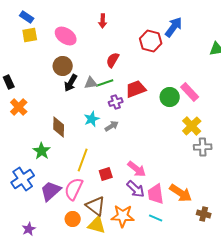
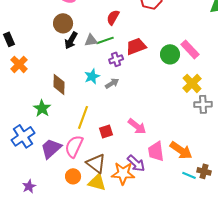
purple arrow: (136, 189) -> (136, 163), moved
cyan line: (156, 218) -> (189, 175), moved

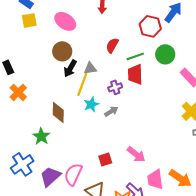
green line: (105, 40) -> (135, 56), moved
red trapezoid: (136, 46) -> (135, 74), turned -70
green circle: (170, 54) -> (165, 54), moved
yellow line: (83, 117) -> (82, 84), moved

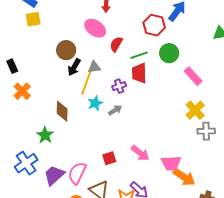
pink ellipse: (65, 21) -> (95, 28), moved
pink trapezoid: (155, 179) -> (171, 163), moved, turned -85

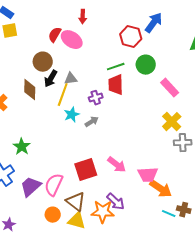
red semicircle: (116, 44) -> (55, 35), moved
brown diamond: (62, 111) -> (30, 90), moved
red square: (109, 158) -> (86, 170), size x1.6

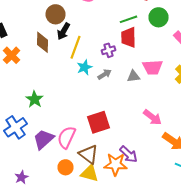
gray triangle: (71, 79) -> (134, 76), moved
pink arrow: (117, 165) -> (152, 117), moved
pink trapezoid: (148, 175) -> (152, 67), moved

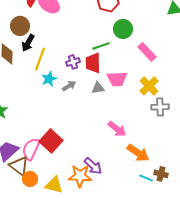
green line: (128, 19) -> (101, 46), moved
red trapezoid: (128, 37) -> (93, 63), moved
red square: (98, 122) -> (51, 141), moved, turned -30
brown triangle: (88, 154) -> (19, 166), moved

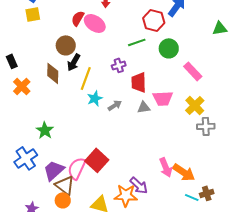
green line: (101, 46) -> (137, 42), moved
purple cross: (73, 62) -> (119, 65), moved
pink arrow: (117, 129) -> (166, 167), moved, turned 30
brown cross: (161, 174) -> (207, 193), turned -32
orange circle: (30, 179) -> (63, 200), moved

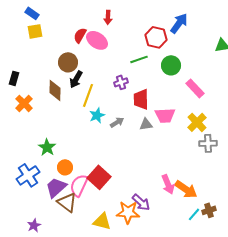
black rectangle: (12, 61) -> (14, 78), turned 40
cyan line: (192, 197) -> (194, 214), turned -72
orange circle: (63, 200) -> (65, 167), moved

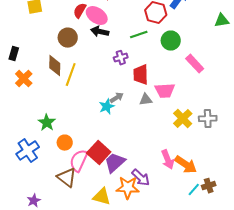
black arrow: (76, 79) -> (100, 32), moved, turned 72
yellow line: (88, 95) -> (71, 75), moved
cyan star: (97, 115) -> (107, 107), moved
yellow cross: (197, 122) -> (183, 119), moved
purple trapezoid: (56, 187) -> (115, 163), moved

